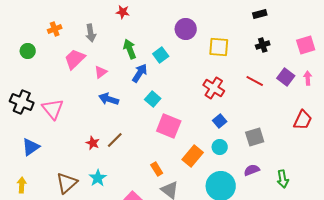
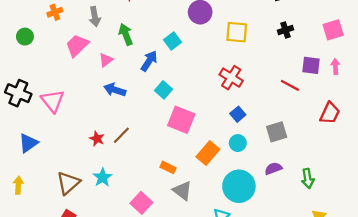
green arrow: (130, 49) -> (126, 34), moved
purple square: (286, 77) -> (311, 65), turned -30
red line: (255, 81) -> (290, 85), moved
orange rectangle: (157, 169) -> (168, 167), turned -32

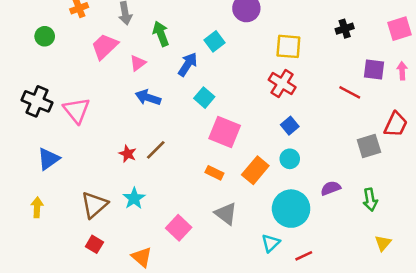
yellow square: (237, 32) -> (288, 46), moved
gray square: (277, 132) -> (369, 146), moved
orange rectangle: (168, 167) -> (214, 173), moved

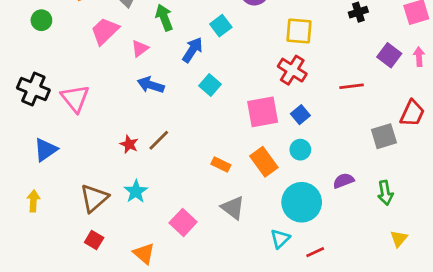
purple square: (374, 69) -> (389, 55), turned 30
red line: (350, 92) -> (352, 86), moved, turned -35
pink square: (225, 132) -> (263, 112), moved, turned -32
orange rectangle: (255, 170) -> (264, 162), turned -76

